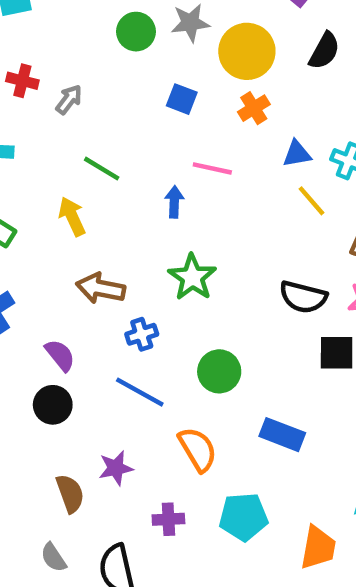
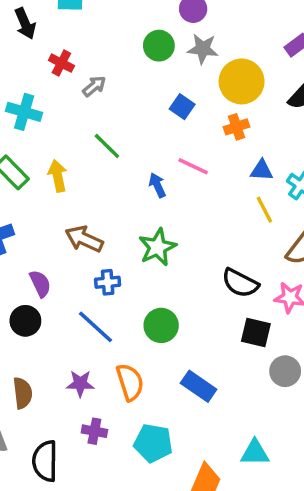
blue arrow: (174, 202) -> (157, 185), turned -40
yellow arrow: (72, 216) -> (58, 176), moved
purple star: (116, 468) -> (80, 384), moved

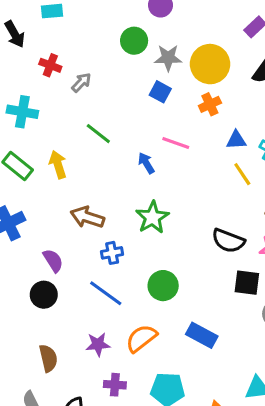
gray star: (203, 49) -> (168, 58), moved
orange semicircle: (130, 382) -> (141, 338), turned -104

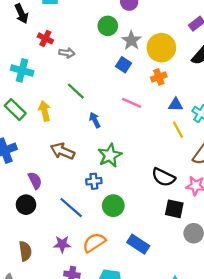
gray star: (168, 58) -> (131, 40), turned 30
gray arrow: (81, 82) -> (67, 53), turned 49
blue arrow: (146, 163) -> (95, 120), moved
blue cross: (112, 253) -> (94, 181), moved

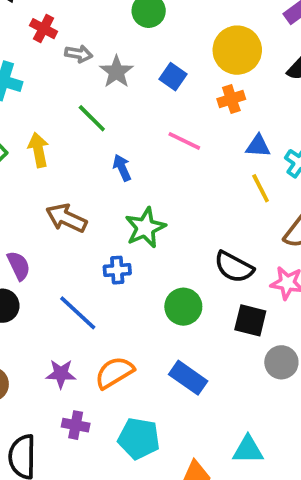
gray star: (131, 40) -> (116, 72), moved
green circle: (113, 206) -> (183, 307), moved

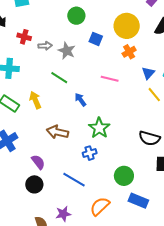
blue square: (173, 77) -> (96, 39), moved
blue triangle: (258, 146) -> (148, 73), turned -40
green circle: (183, 307) -> (124, 176), moved
purple star: (61, 374) -> (63, 214), moved

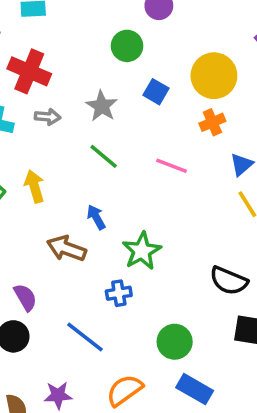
red cross: (24, 37) -> (29, 71), size x1.6
gray arrow: (45, 46) -> (48, 117), moved
green line: (59, 78) -> (104, 156), moved
blue arrow: (80, 100) -> (96, 217), moved

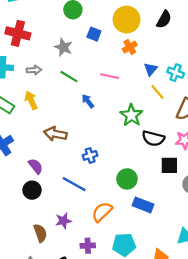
gray arrow: (48, 117) -> (34, 70), moved
blue arrow: (96, 217) -> (88, 101), moved
green star: (142, 251) -> (131, 115), moved

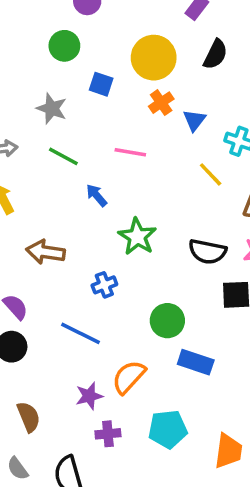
blue triangle: (151, 69) -> (194, 120), moved
green star: (131, 115) -> (137, 237), moved
purple star: (63, 221) -> (89, 396), moved

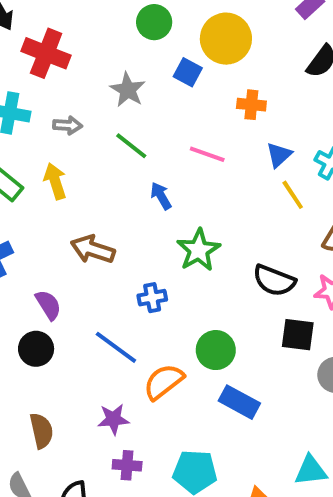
yellow circle: (154, 58) -> (226, 39), moved
orange cross: (161, 103) -> (251, 105), turned 30
blue triangle: (194, 120) -> (279, 155), moved
orange semicircle: (129, 377) -> (164, 382), moved

